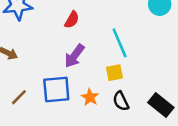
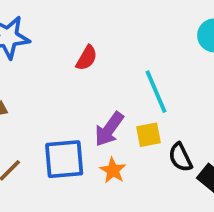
purple arrow: (74, 56) -> (109, 129), moved
black semicircle: (121, 101) -> (180, 157), moved

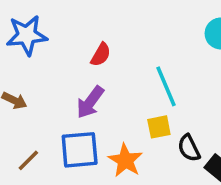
purple arrow: (109, 129) -> (90, 102), moved
orange star: (113, 170) -> (125, 160), size x1.4

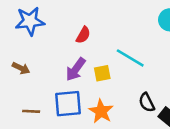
cyan line: (166, 86) -> (130, 58), turned -36
yellow square: (159, 127) -> (102, 73), moved
brown line: (28, 160) -> (31, 111), turned 48

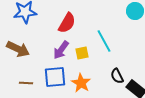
red semicircle: (83, 35) -> (67, 23), size x1.5
cyan line: (130, 58) -> (104, 41), turned 30
brown arrow: (21, 68) -> (18, 49), size x1.6

